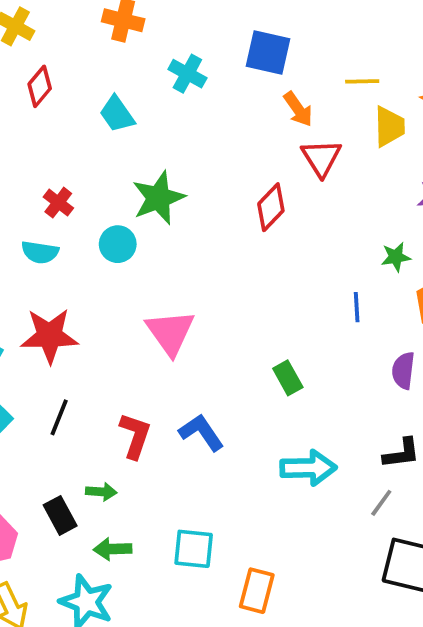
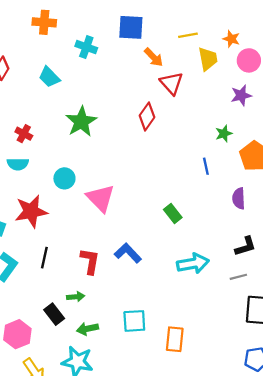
cyan circle: (118, 244) -> (64, 178), moved
gray line: (381, 503) -> (238, 277), turned 49

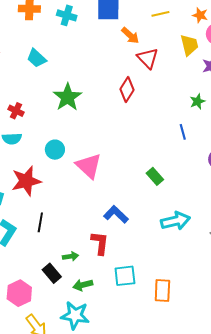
cyan cross: (86, 47) -> (67, 15), moved
yellow trapezoid: (208, 59) -> (189, 45), moved
red L-shape: (90, 261) -> (100, 243), moved

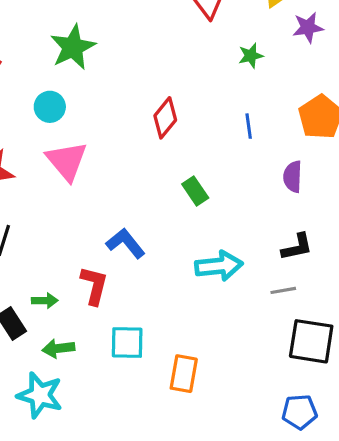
red diamond: (127, 90) -> (165, 118), moved
green star: (198, 101) -> (251, 56), moved
cyan circle: (55, 150) -> (50, 107), moved
pink triangle: (89, 166) -> (67, 161), moved

